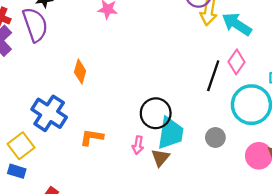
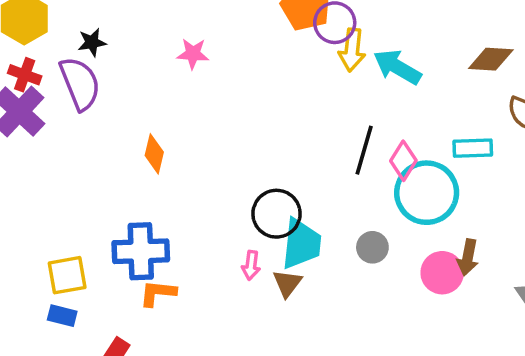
pink diamond: (237, 62) -> (403, 161), moved
blue cross: (49, 113) -> (141, 251), moved, turned -32
orange L-shape: (92, 137) -> (158, 293), moved
yellow square: (21, 146) -> (67, 275), turned 30

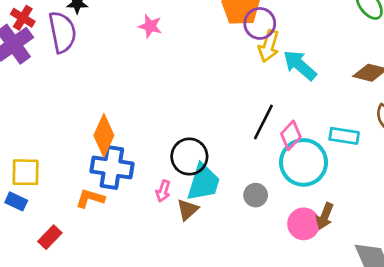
orange diamond: (154, 154) -> (104, 135), moved, size x1.4
blue cross: (141, 251) -> (112, 167), moved

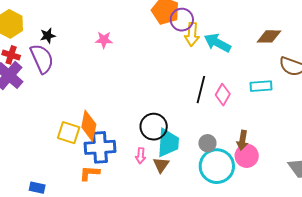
cyan circle: (304, 162) -> (217, 166), moved
yellow square: (26, 172) -> (69, 133), moved, turned 30
brown arrow: (325, 216) -> (242, 140), moved

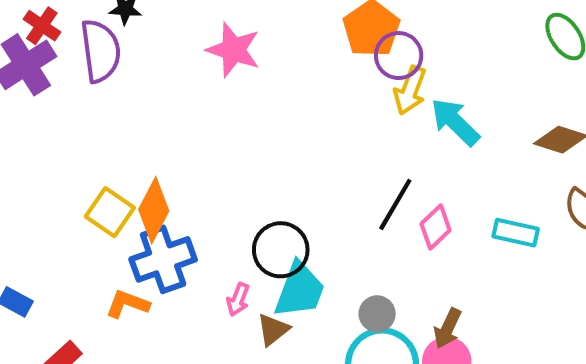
pink star: (104, 40) -> (233, 50), size x1.5
blue cross: (100, 147) -> (163, 259), turned -32

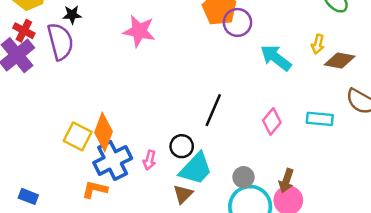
yellow arrow: (410, 90) -> (318, 44), moved, size x0.7
black line: (395, 204) -> (213, 110), moved
black circle: (281, 250) -> (182, 146), size x0.7
cyan trapezoid: (300, 290) -> (196, 169), turned 30
pink arrow: (238, 300) -> (149, 160), moved

